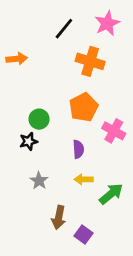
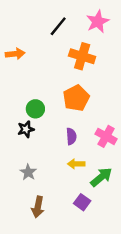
pink cross: (114, 131) -> (106, 136), moved
gray star: (39, 181) -> (28, 172), moved
brown arrow: (59, 217) -> (38, 207), moved
purple square: (84, 234) -> (82, 202), moved

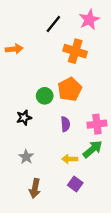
green circle: (35, 109) -> (45, 96), moved
pink cross: (106, 136) -> (97, 124), turned -36
yellow arrow: (76, 164) -> (70, 159), moved
green arrow: (101, 177) -> (93, 149), moved

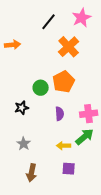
orange cross: (75, 51) -> (69, 47), turned 30
purple square: (75, 184) -> (69, 169), turned -32

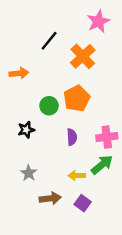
black line: (49, 22) -> (49, 41), moved
orange arrow: (13, 45) -> (19, 73), moved
purple square: (69, 169) -> (83, 203), turned 32
brown arrow: (32, 173) -> (50, 198), moved, turned -108

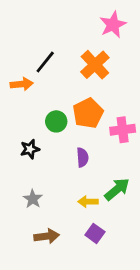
black line: (49, 41) -> (45, 62), moved
pink cross: (107, 137) -> (123, 130), moved
brown arrow: (50, 198) -> (47, 236), moved

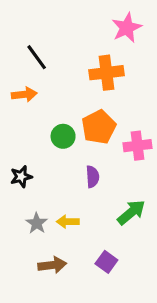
black line: (45, 62) -> (37, 57), moved, turned -75
orange cross: (95, 65) -> (106, 73), turned 36
black star: (30, 149) -> (21, 177), moved
yellow arrow: (88, 202) -> (68, 222), moved

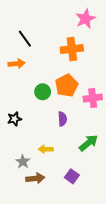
gray star: (37, 223) -> (23, 162), moved

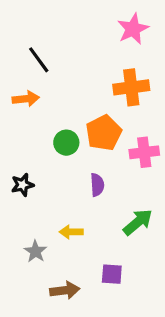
orange cross: (72, 49) -> (131, 87), moved
purple square: (72, 176) -> (112, 274), turned -32
brown arrow: (35, 178) -> (65, 290), moved

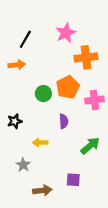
pink star: (133, 29) -> (66, 33), moved
black line: (39, 60) -> (25, 39), turned 66
yellow arrow: (71, 232) -> (40, 143), moved

